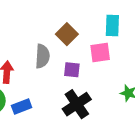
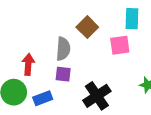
purple square: (72, 70) -> (63, 74), moved

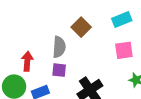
cyan rectangle: (132, 19) -> (122, 20), turned 66
pink square: (120, 45) -> (124, 50), moved

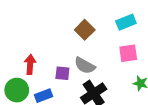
gray semicircle: (59, 47) -> (85, 66), moved, turned 115

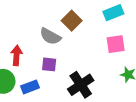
gray semicircle: (85, 66) -> (50, 36), moved

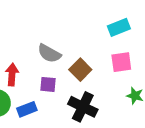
brown square: (72, 21) -> (80, 70), moved
black cross: (81, 85) -> (83, 107), turned -30

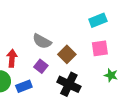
purple square: (48, 84) -> (41, 66), turned 32

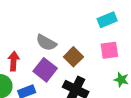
purple square: (41, 66) -> (45, 70), size x1.5

